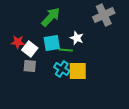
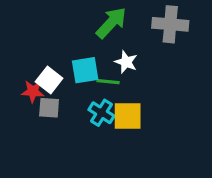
gray cross: (104, 15) -> (170, 24), turned 30
green arrow: (51, 17) -> (111, 23), moved
red star: (18, 42) -> (33, 91), moved

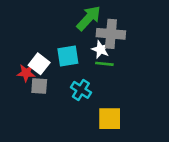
gray cross: (170, 24) -> (111, 34), moved
green line: (108, 82) -> (104, 64), moved
yellow square: (128, 116) -> (110, 119), moved

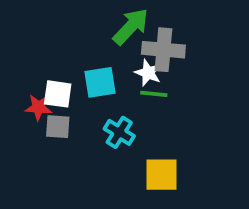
white square: (39, 64) -> (58, 94), turned -30

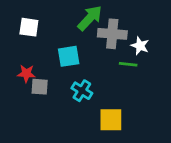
white star: (148, 73) -> (140, 46), moved
white square: (58, 94) -> (29, 27), moved
green line: (154, 94) -> (128, 64), moved

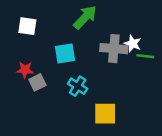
gray cross: (112, 34) -> (114, 49), moved
green line: (128, 64) -> (145, 56), moved
gray square: (40, 87) -> (37, 82), turned -30

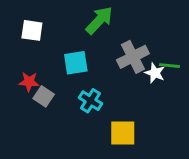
white star: (133, 44) -> (155, 73), moved
gray cross: (114, 49) -> (133, 57), turned -32
gray square: (37, 82) -> (44, 96), turned -30

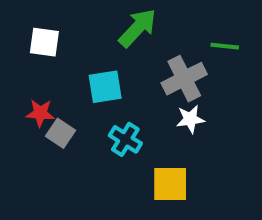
green line: (169, 66) -> (225, 46), moved
white star: (155, 73) -> (190, 119), moved, turned -30

